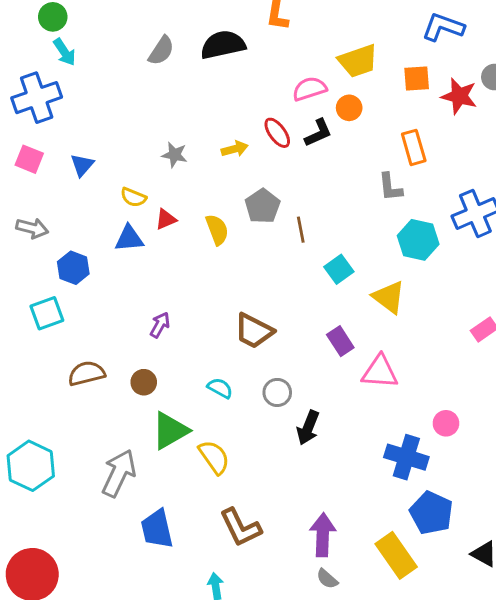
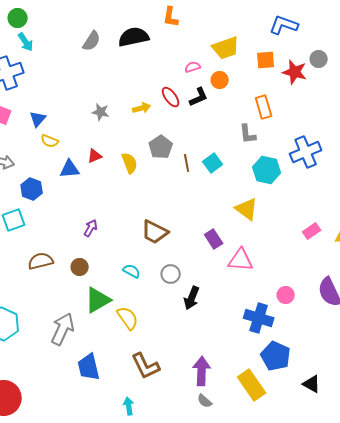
pink semicircle: (310, 89) -> (193, 67), size x0.7
yellow semicircle: (133, 197) -> (50, 141), moved
cyan square: (339, 269) -> (213, 163), moved

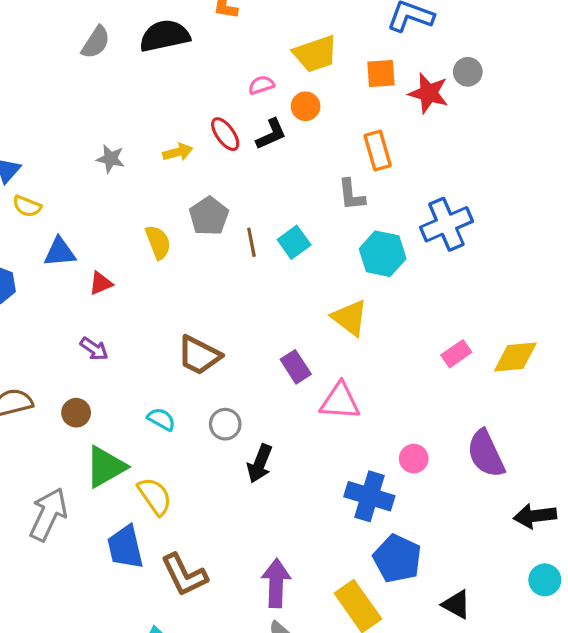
red triangle: (95, 156) -> (101, 283), moved
purple arrow: (91, 228) -> (94, 349), turned 96
blue trapezoid: (89, 367) -> (125, 547), moved

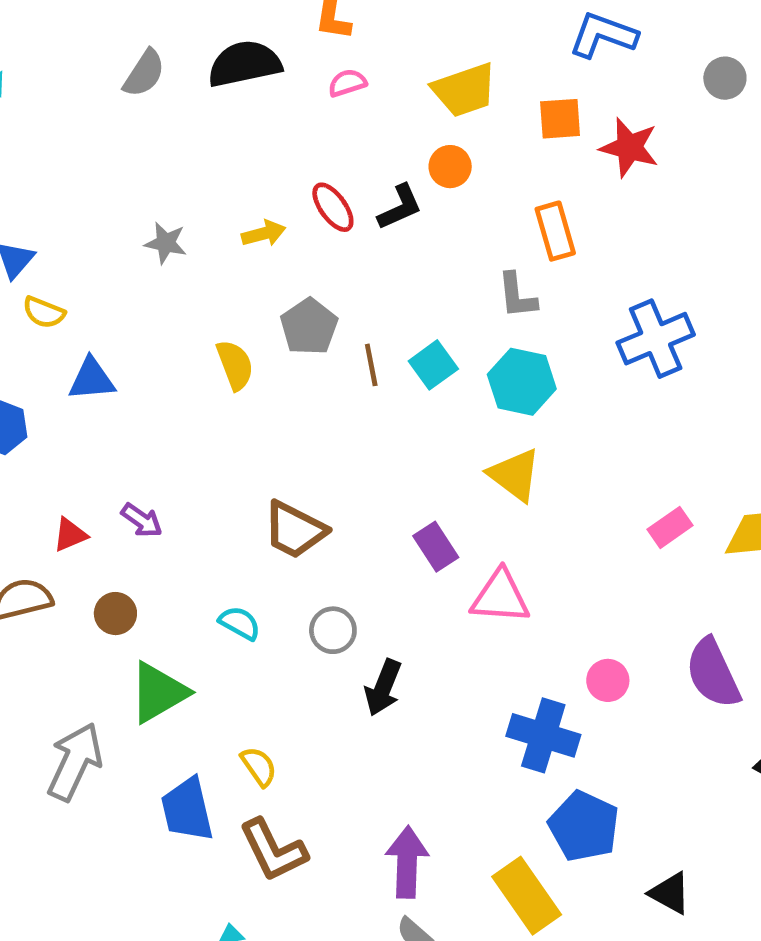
gray circle: (468, 72) -> (725, 78), moved
pink semicircle: (261, 85) -> (347, 83), moved
cyan hexagon: (383, 254) -> (522, 382), moved
red triangle: (101, 283) -> (70, 535), moved
yellow semicircle: (155, 496) -> (259, 766), moved, size x0.7

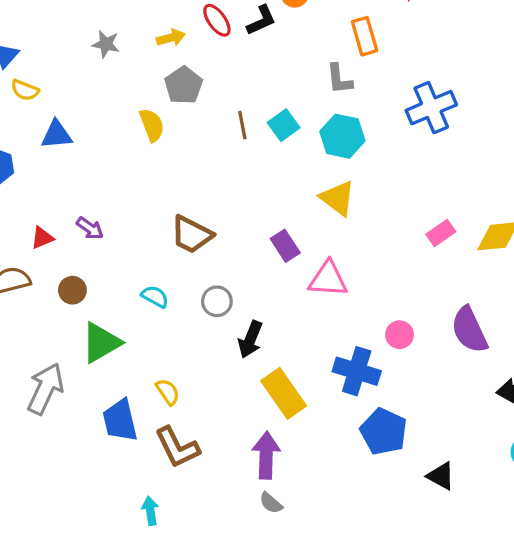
gray pentagon: (309, 327) -> (184, 85), moved
yellow rectangle: (527, 896) -> (284, 393), moved

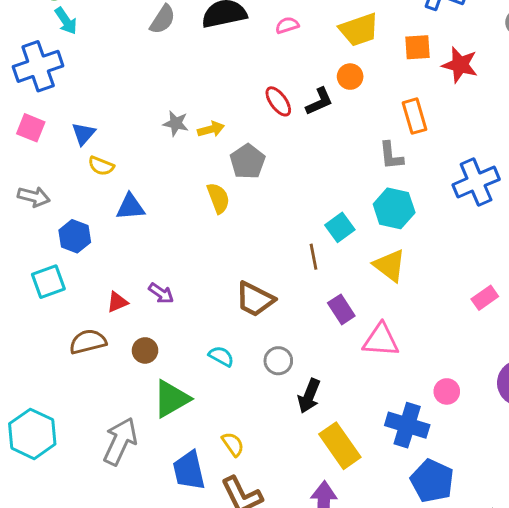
yellow arrow: (171, 38) -> (211, 129), moved
brown line: (242, 125) -> (313, 257), moved
cyan square: (284, 125) -> (340, 227), moved

